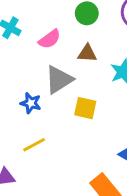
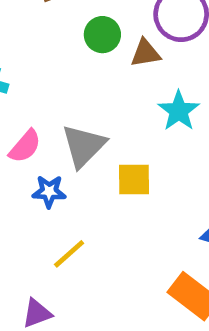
pink semicircle: (50, 39) -> (25, 146), moved
brown triangle: (87, 53) -> (145, 53), moved

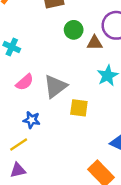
blue star: (49, 191) -> (32, 120), moved
yellow line: (69, 254) -> (19, 145), moved

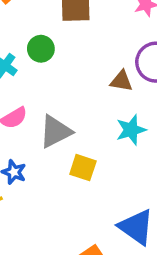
green circle: (74, 30) -> (41, 49), moved

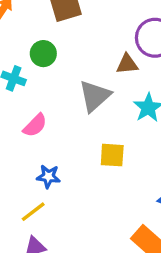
gray triangle: (55, 132) -> (95, 96), moved

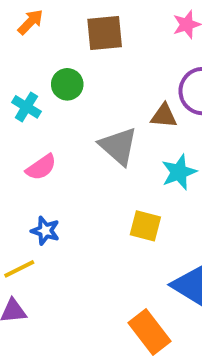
gray triangle: (95, 96) -> (118, 146), turned -48
yellow square: (112, 155) -> (145, 226), moved

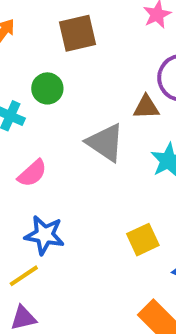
yellow square: (145, 226) -> (143, 240), moved, turned -32
blue star: (45, 231) -> (44, 235), size x1.4

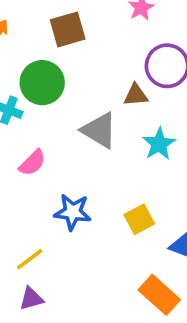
green circle: (47, 88) -> (42, 83), size x1.5
blue star: (44, 235) -> (73, 212), moved

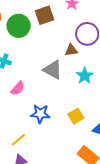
brown square: (68, 29) -> (44, 15), moved
green circle: (42, 83) -> (19, 26), moved

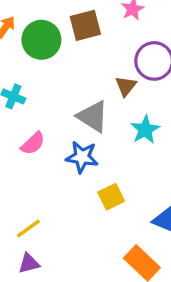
brown triangle: (71, 50) -> (126, 86), turned -48
blue star: (40, 114) -> (82, 157), moved
yellow square: (76, 116) -> (111, 197), moved

